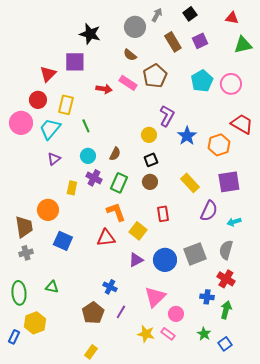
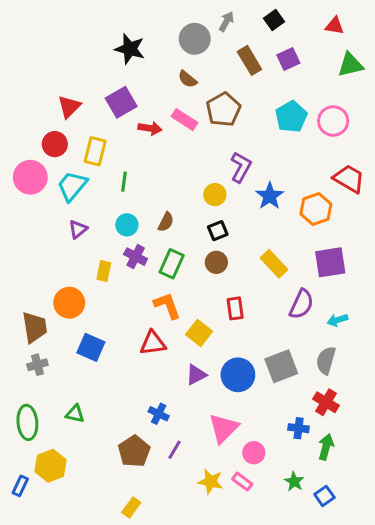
purple square: (75, 62) -> (121, 102), moved, turned -30
green line: (86, 126) -> (124, 182), turned 32

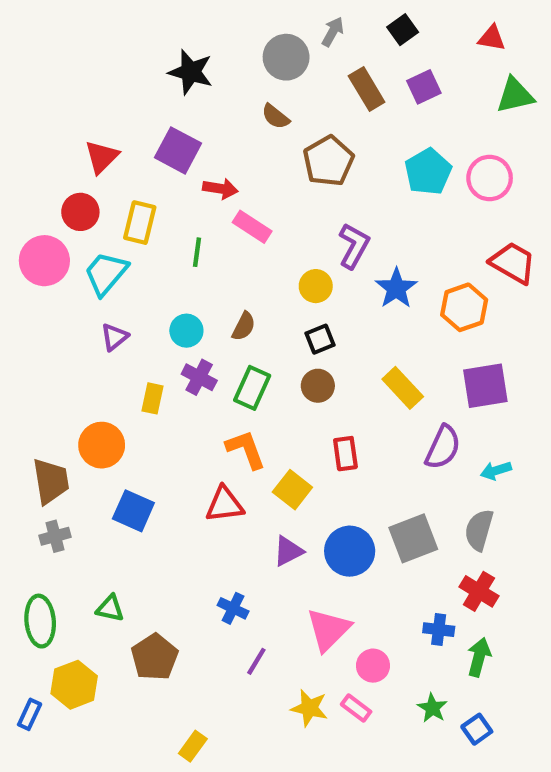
purple square: (121, 102) -> (178, 150), turned -32
pink rectangle: (185, 120) -> (252, 227), moved
green line: (124, 182) -> (197, 252), moved
brown pentagon: (134, 451) -> (155, 657), moved

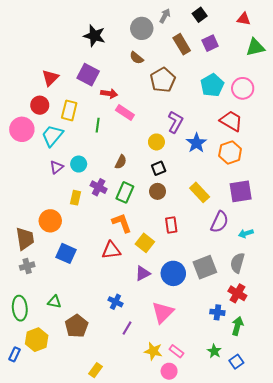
red trapezoid: (513, 263) -> (231, 121), moved
cyan circle: (186, 331) -> (79, 164), moved
pink circle: (373, 666) -> (169, 371), moved

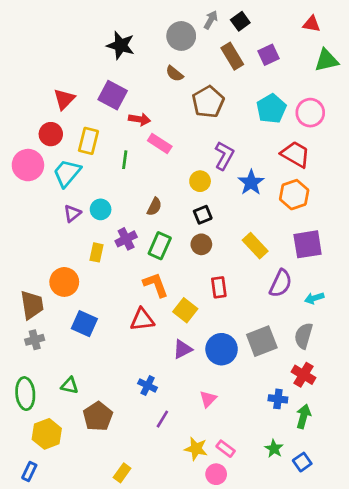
black square: (200, 15) -> (240, 21), moved
purple cross: (99, 187) -> (126, 239), turned 35
pink triangle: (163, 312) -> (208, 399), size x0.6
blue rectangle: (15, 354) -> (29, 472), moved

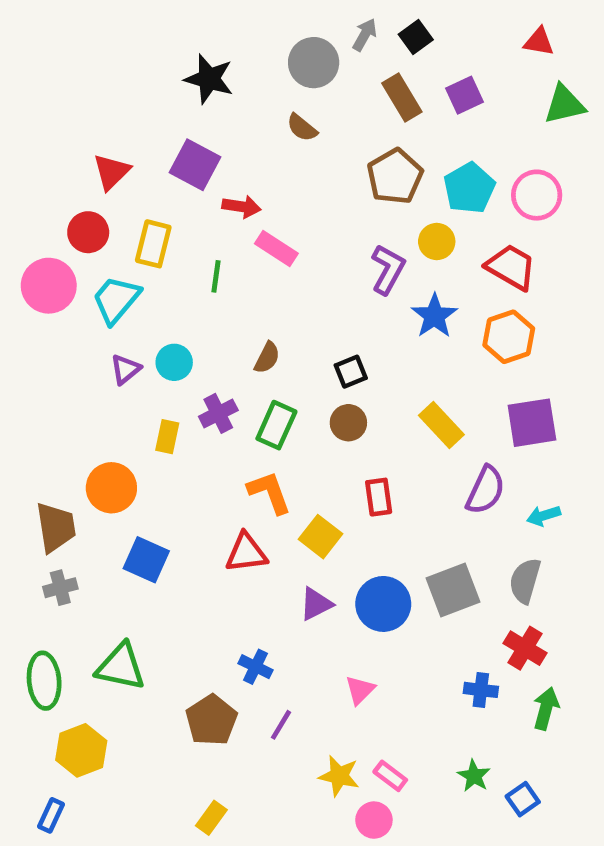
brown pentagon: (208, 102) -> (395, 176), moved
yellow circle: (200, 181) -> (437, 241), moved
green triangle: (70, 385) -> (121, 667), size x1.6
brown pentagon: (98, 416) -> (211, 720), moved
green arrow: (304, 416) -> (546, 708), moved

